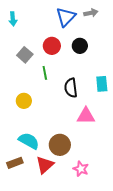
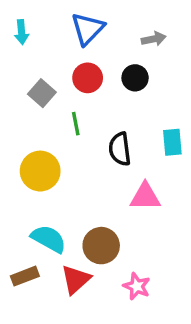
gray arrow: (91, 13) -> (154, 39), moved
blue triangle: (66, 17) -> (88, 29), moved
yellow circle: (24, 101) -> (40, 171), size x1.5

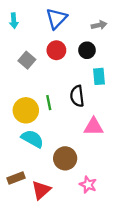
green line: (76, 124) -> (49, 103), moved
cyan rectangle: (172, 142) -> (99, 76), moved
cyan semicircle: (49, 239) -> (32, 139), moved
red triangle: (76, 279) -> (41, 190), moved

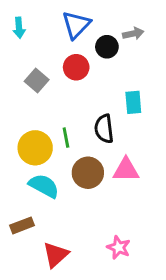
black circle: (87, 50) -> (107, 47), moved
brown circle: (65, 158) -> (88, 173), moved
brown rectangle: (16, 178) -> (22, 225), moved

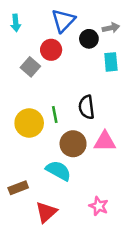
red circle: (76, 67) -> (51, 50), moved
cyan rectangle: (133, 102) -> (111, 62), moved
cyan semicircle: (44, 186) -> (58, 171), moved

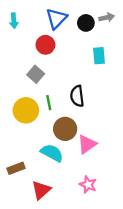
gray arrow: (111, 28) -> (107, 17), moved
black circle: (89, 39) -> (86, 23), moved
gray square: (30, 67) -> (36, 74), moved
pink triangle: (105, 141) -> (87, 144), moved, turned -35

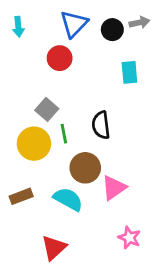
gray square: (36, 74) -> (47, 109), moved
brown rectangle: (16, 168) -> (21, 196), moved
pink star: (88, 185) -> (129, 238), moved

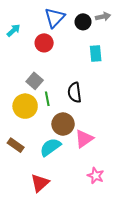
cyan arrow: (18, 27) -> (14, 30), moved, turned -128
brown rectangle: (21, 196) -> (16, 145), turned 56
cyan semicircle: (68, 199) -> (50, 147), turned -65

